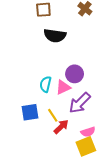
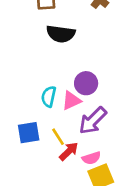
pink semicircle: (88, 132) -> (91, 158), moved

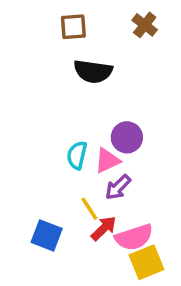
purple arrow: (93, 121) -> (118, 187), moved, size x0.7
blue square: (29, 133) -> (47, 235), moved, turned 30
pink semicircle: (91, 158) -> (134, 237), size x1.5

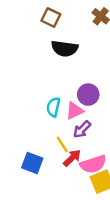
brown square: (73, 27) -> (51, 17), turned 30

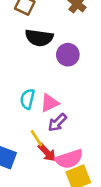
purple circle: (88, 95) -> (68, 55), moved
red arrow: (72, 158) -> (47, 152), turned 90

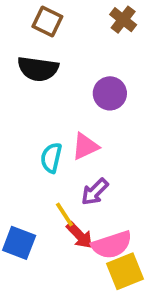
black semicircle: (39, 38) -> (38, 69), moved
pink triangle: (50, 103) -> (85, 146), moved

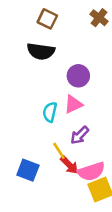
purple circle: (110, 93) -> (78, 76), moved

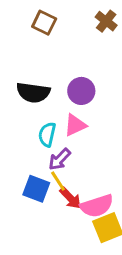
black semicircle: (41, 51) -> (33, 93), moved
purple arrow: (80, 135) -> (60, 159), moved
blue square: (28, 170) -> (36, 189), moved

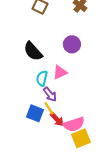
purple circle: (81, 91) -> (72, 44), moved
black semicircle: (33, 93) -> (33, 51), turned 40
purple arrow: (60, 159) -> (50, 94), turned -84

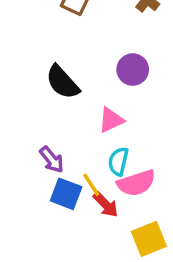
cyan semicircle: (42, 78) -> (118, 161), moved
purple arrow: (50, 94) -> (52, 160), moved
pink semicircle: (74, 124) -> (136, 183), moved

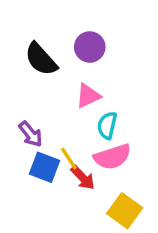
purple circle: (133, 70) -> (90, 47), moved
cyan semicircle: (118, 161) -> (107, 125), moved
yellow square: (149, 239) -> (125, 211), turned -32

